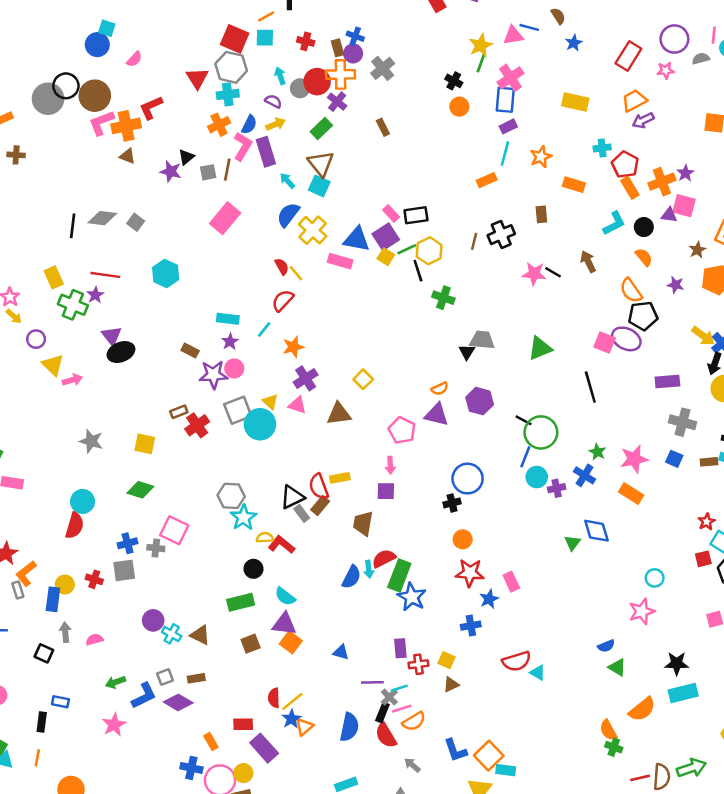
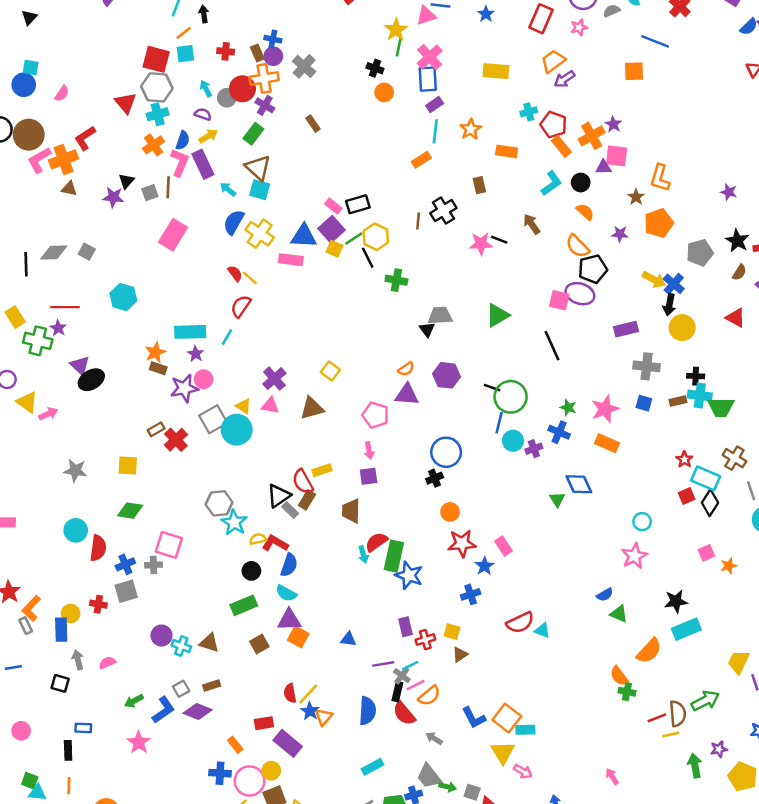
cyan rectangle: (228, 319) -> (190, 332), size x1.4
orange star: (293, 347) -> (155, 352), moved
red semicircle: (75, 526) -> (98, 548), moved
blue semicircle: (351, 577) -> (289, 565), moved

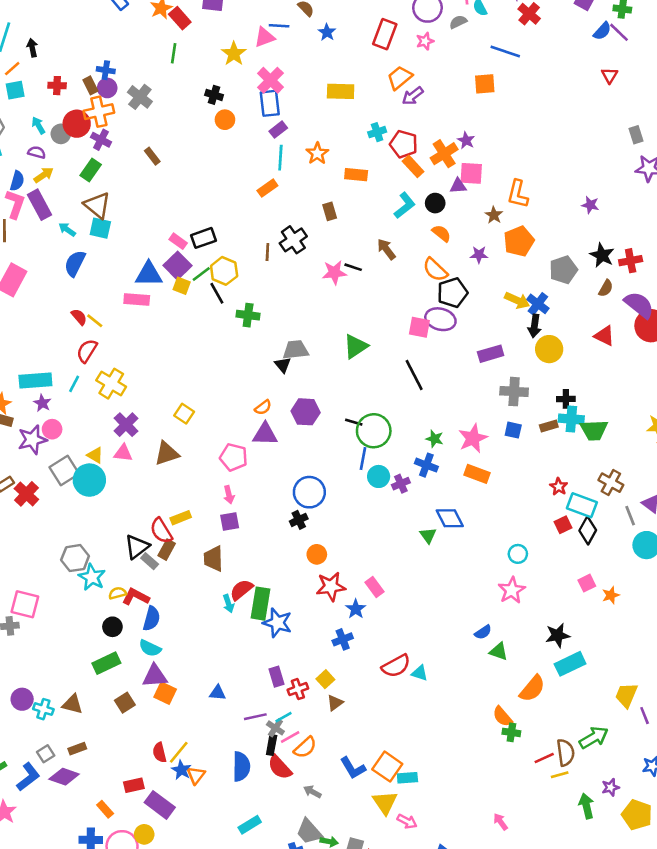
green line: (399, 47) -> (174, 53), moved
yellow cross: (260, 234) -> (111, 384), moved
yellow square: (452, 632) -> (325, 679), turned 35

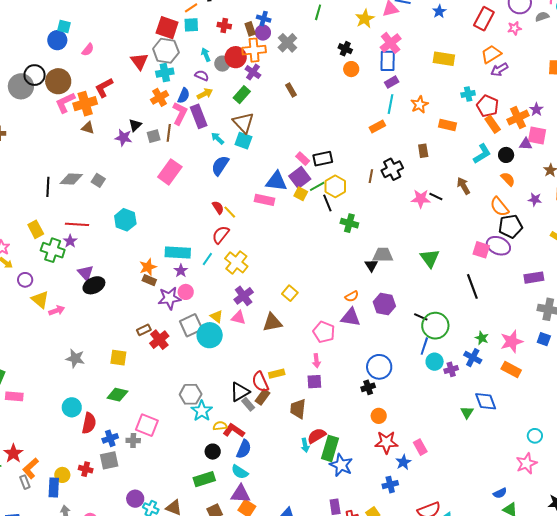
green triangle: (356, 346) -> (430, 258), turned -40

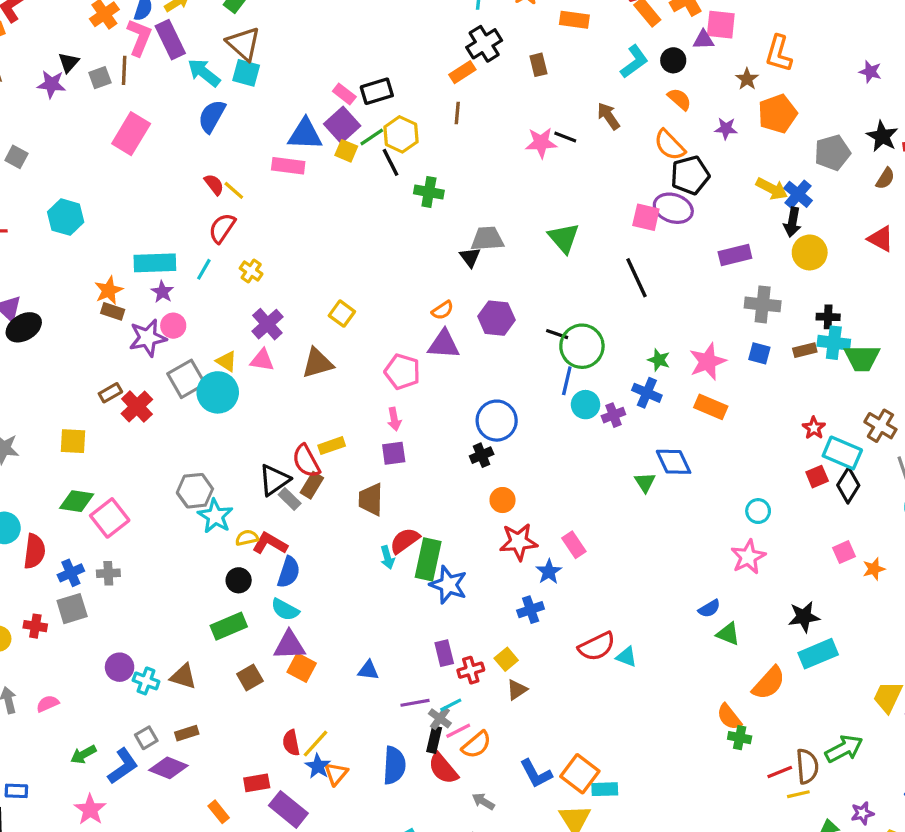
orange rectangle: (377, 126) -> (462, 72), moved
cyan arrow: (218, 138) -> (204, 73), size x1.5
black cross: (392, 169) -> (484, 44), moved
yellow cross: (236, 262) -> (251, 271), size x0.6
pink square: (147, 425) -> (110, 518), moved, turned 35

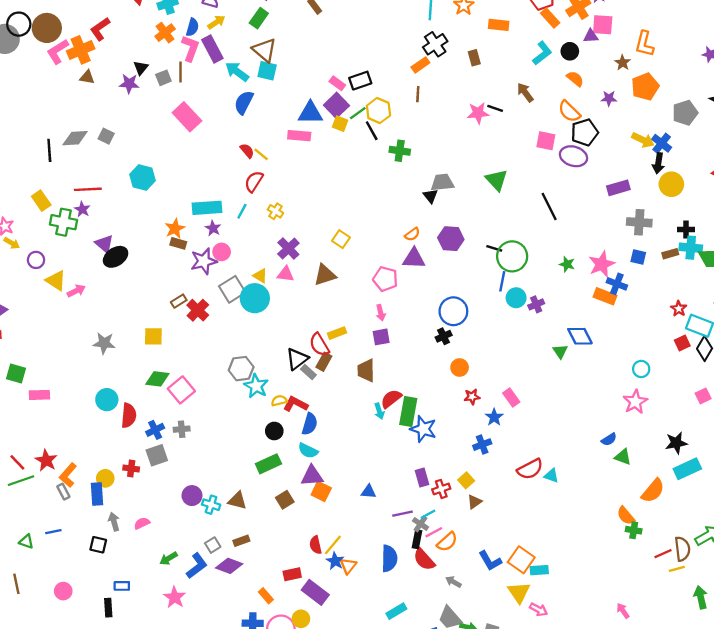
pink rectangle: (131, 134) -> (187, 117), turned -72
pink square: (646, 217) -> (546, 141), moved
blue cross: (647, 393) -> (617, 284), moved
red star: (519, 542) -> (472, 397), size x0.6

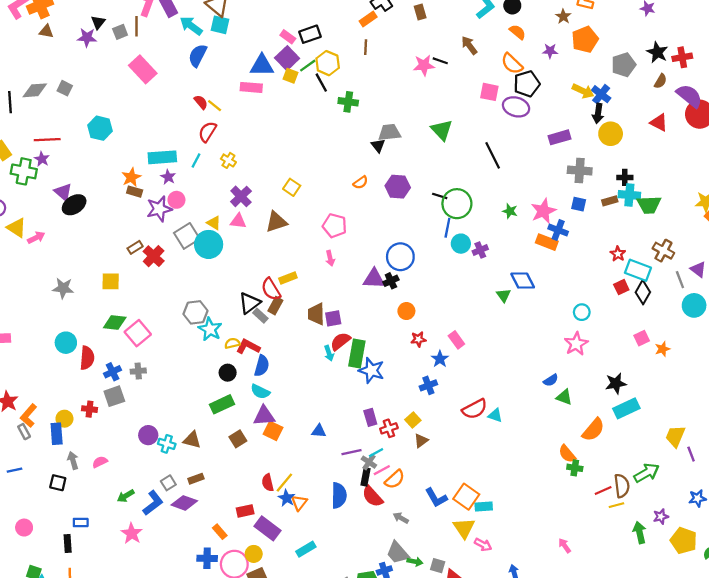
purple triangle: (414, 258) -> (374, 279), moved
purple square: (381, 337) -> (333, 318), moved
cyan rectangle: (396, 611) -> (306, 549), moved

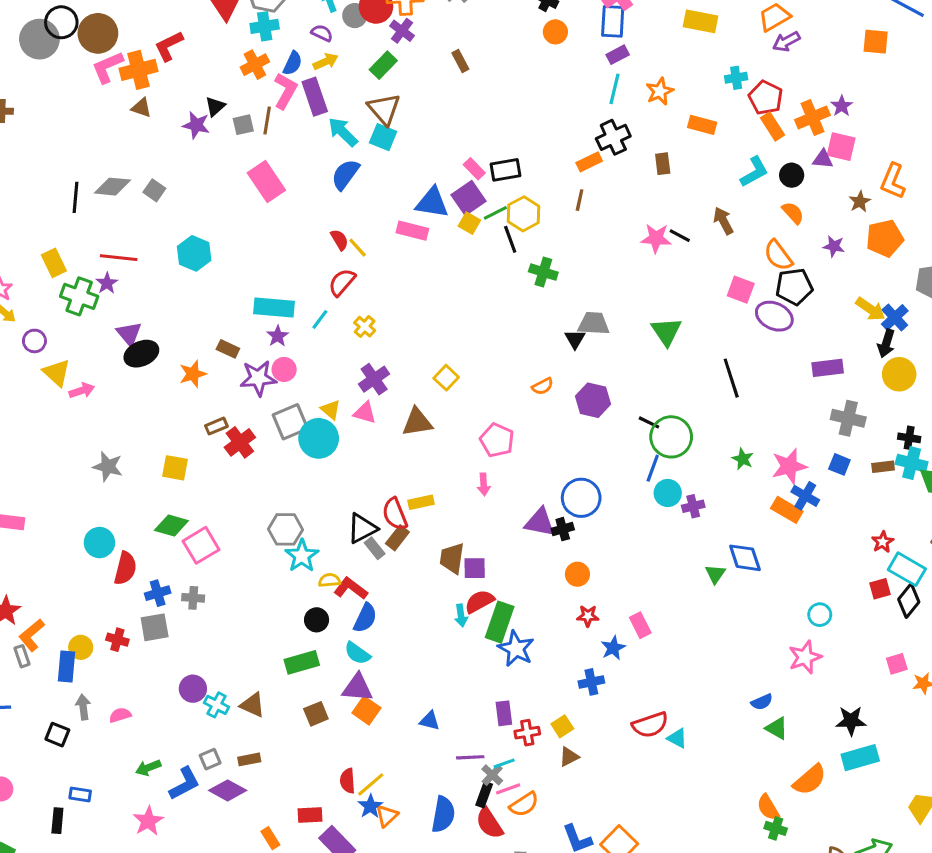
orange star: (131, 177) -> (193, 374), moved

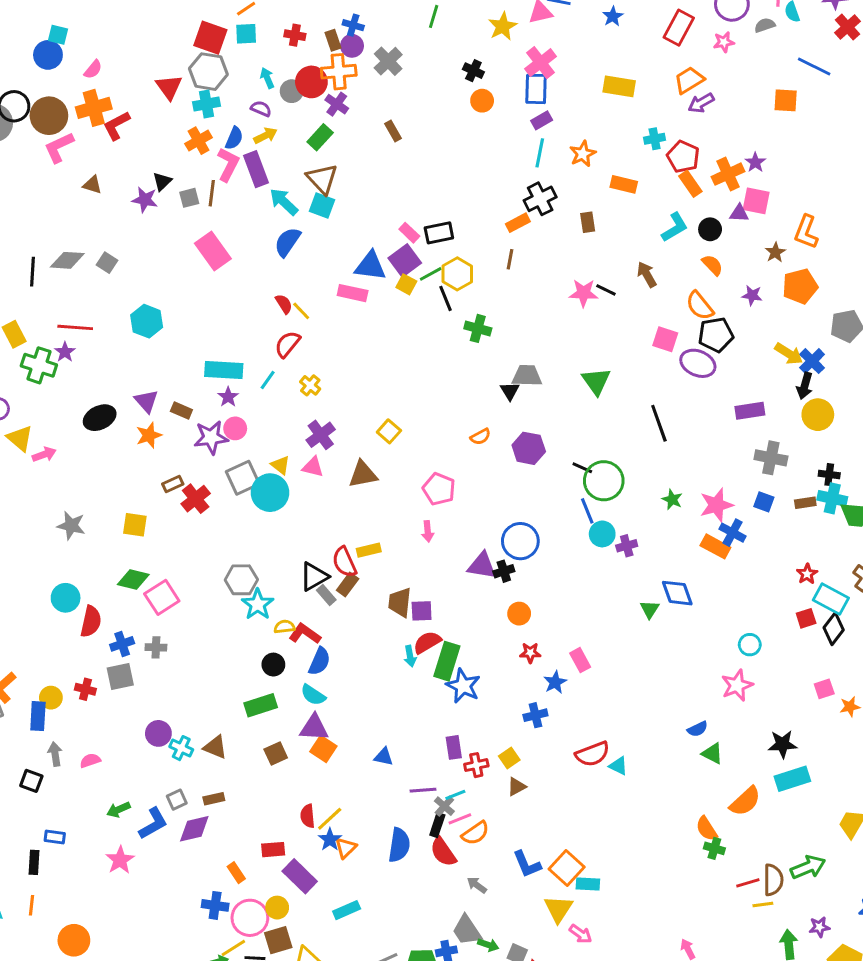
orange cross: (139, 70) -> (94, 108), moved
purple triangle: (129, 334) -> (146, 401), moved
blue line: (653, 468) -> (587, 511), turned -40
purple diamond: (228, 790) -> (194, 829), turned -40

